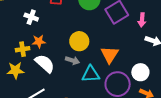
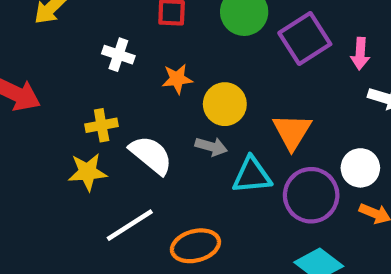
orange star: (39, 41) -> (177, 79), moved

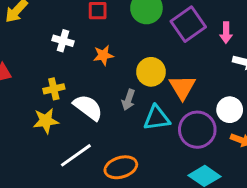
yellow circle: (225, 104) -> (151, 72), moved
gray arrow: (211, 147) -> (128, 100), turned 96

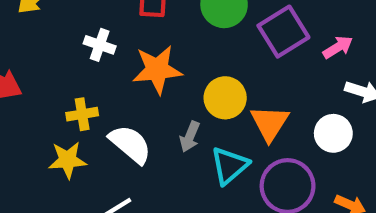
pink arrow: (226, 33) -> (338, 47), turned -126
orange star: (103, 55) -> (157, 70), size x1.6
white circle: (230, 110) -> (333, 133), moved
cyan triangle: (157, 118) -> (229, 166), turned -36

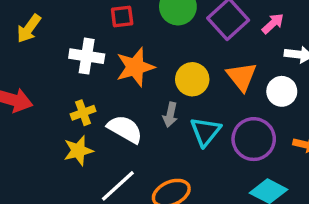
white cross: (100, 45) -> (87, 56), size x1.4
orange triangle: (270, 123) -> (242, 76), moved

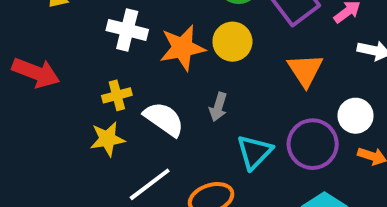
yellow circle: (192, 79) -> (232, 42), moved
white circle: (282, 91) -> (356, 116), moved
cyan triangle: (205, 131) -> (255, 152), moved

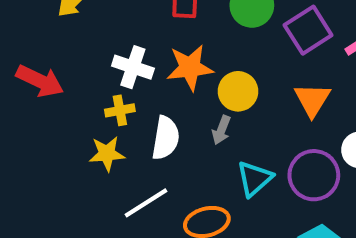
white cross: (127, 30) -> (133, 67), moved
yellow circle: (232, 42) -> (238, 91), moved
white semicircle: (164, 119) -> (166, 138), turned 60

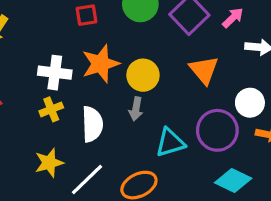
yellow star: (107, 154) -> (49, 163), moved
cyan triangle: (254, 179) -> (170, 143), turned 36

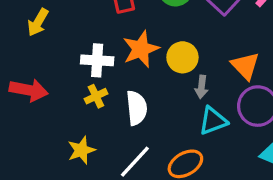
orange triangle: (204, 70) -> (245, 66), moved
gray arrow: (136, 109) -> (201, 87), moved
yellow star: (49, 163) -> (81, 150), moved

